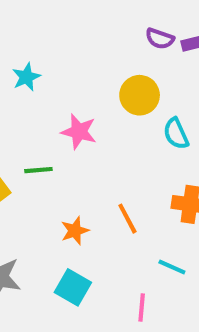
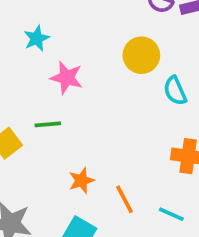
pink star: (79, 132) -> (67, 78), moved
orange line: (127, 219) -> (125, 199), moved

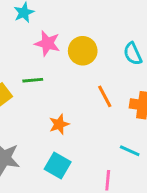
yellow circle: (141, 55) -> (83, 51), moved
orange line: (125, 199) -> (105, 96), moved

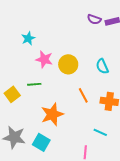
orange star: (59, 124) -> (52, 114), size x1.6
cyan square: (58, 165) -> (41, 142), moved

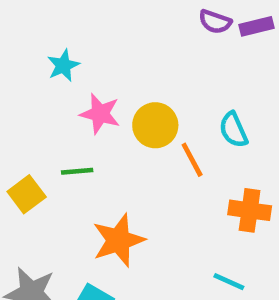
orange line: (83, 95) -> (192, 160), moved

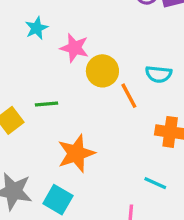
pink star: (100, 114) -> (74, 48), moved
cyan semicircle: (233, 130) -> (159, 74), turned -60

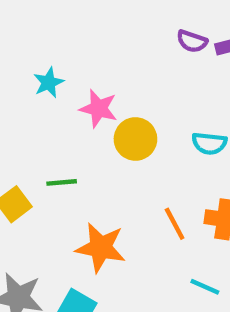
orange line: (129, 96) -> (175, 224), moved
orange star: (76, 153) -> (101, 248), turned 30

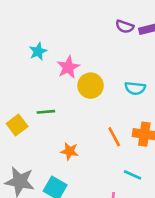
pink star: (99, 109) -> (68, 67), turned 30
orange star: (101, 248) -> (70, 151), size x0.6

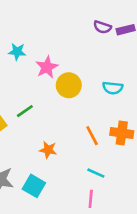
cyan star: (38, 51) -> (17, 52), turned 30
green line: (46, 112) -> (25, 111), turned -30
cyan line: (133, 175) -> (96, 173), moved

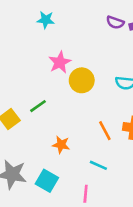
cyan star: (17, 52) -> (46, 20), moved
cyan line: (96, 173) -> (98, 165), moved
pink line: (91, 199) -> (86, 194), moved

